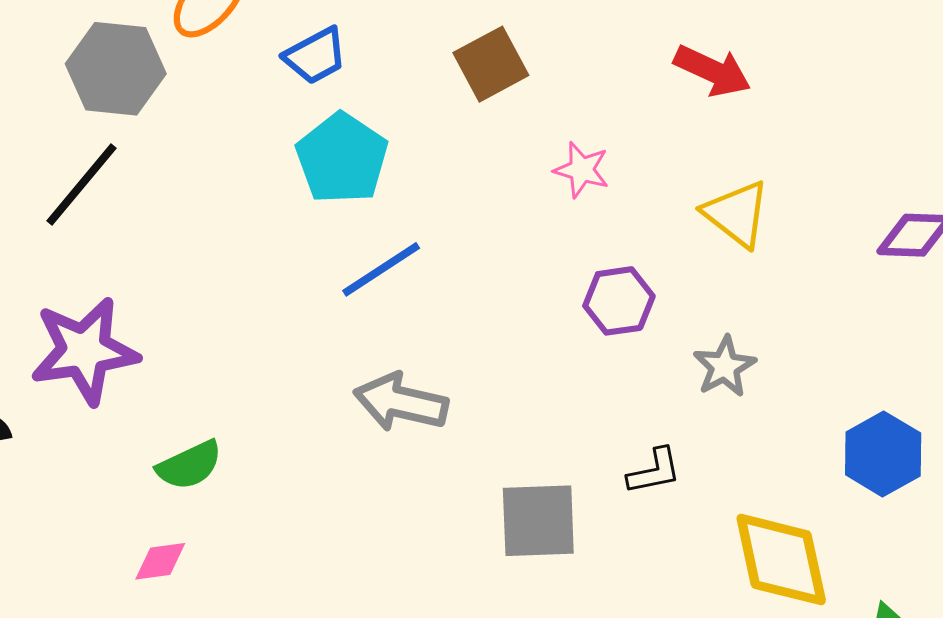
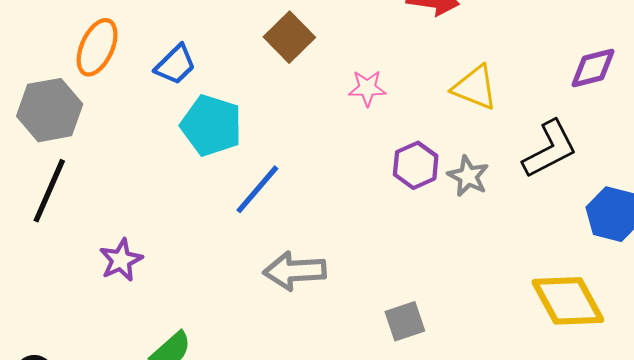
purple star: (84, 351) -> (121, 260), moved, size x0.6
gray star: (724, 367) -> (468, 176), moved
black L-shape: (654, 471) -> (550, 149), moved, size x1.6
gray square: (538, 521) -> (405, 321), size x0.7

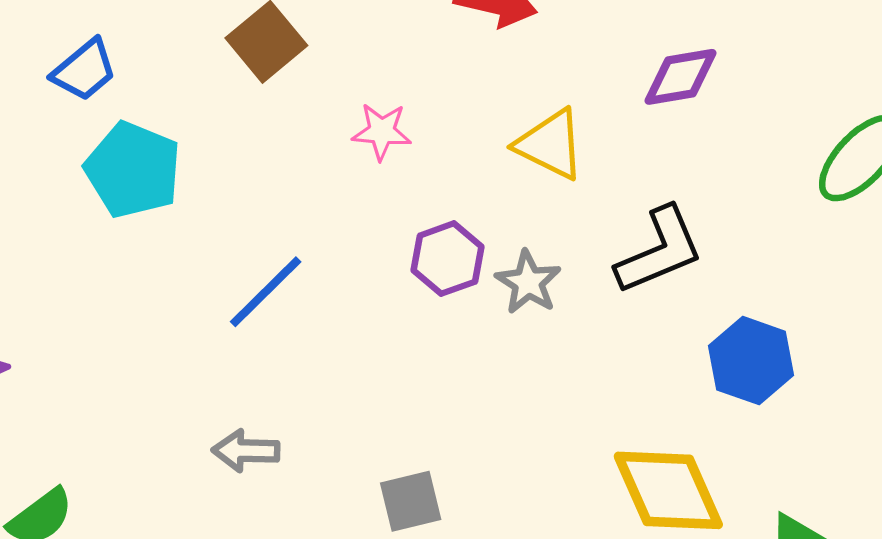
purple diamond: (593, 68) -> (681, 77), moved
blue line: (257, 189) -> (266, 292), moved
gray arrow: (295, 271) -> (246, 451), moved, size x0.7

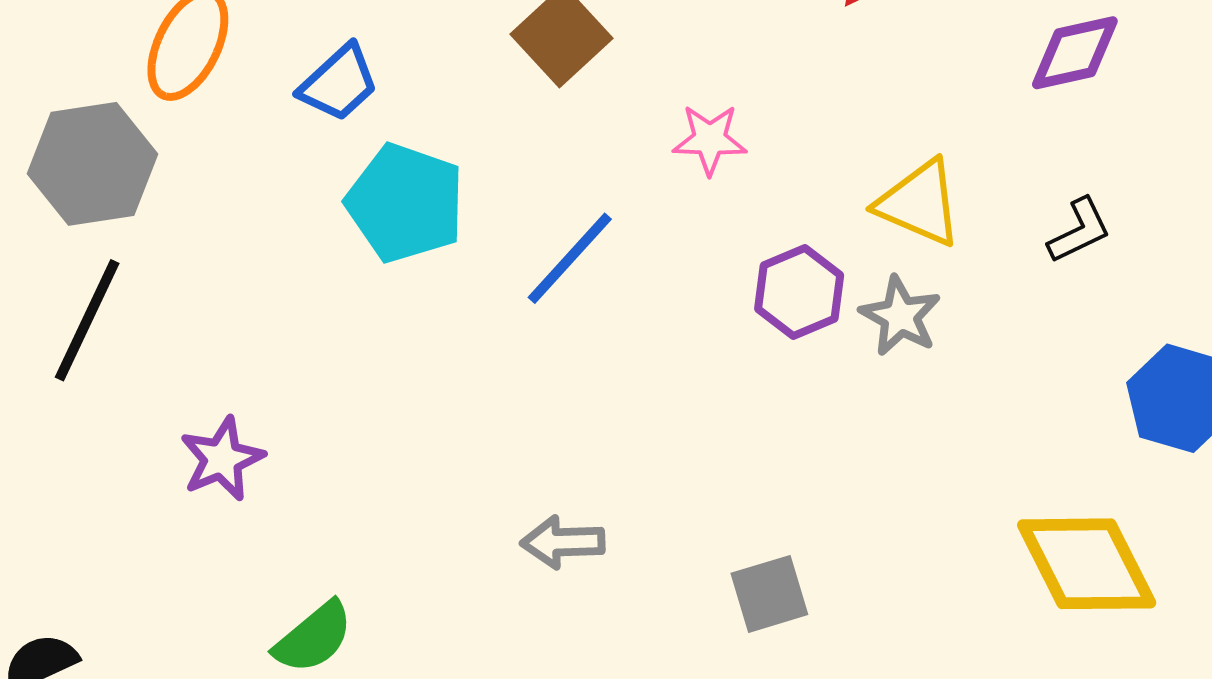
yellow triangle: (550, 144) -> (919, 203), moved
black L-shape: (660, 251) -> (1079, 231), moved, size x0.6
blue line: (266, 292) -> (570, 258), moved

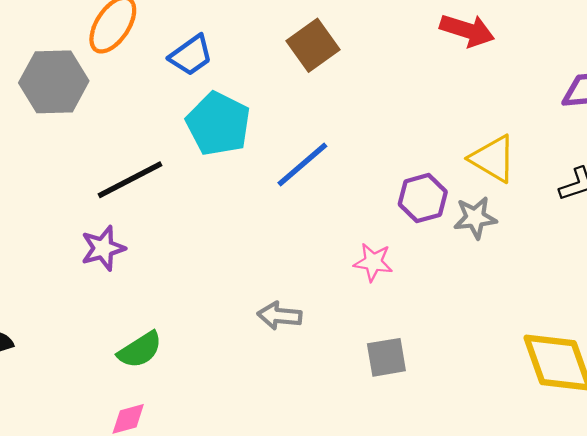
pink star: (710, 139) -> (373, 262), moved
gray star: (900, 316) -> (475, 218), turned 30
black line: (87, 320) -> (130, 180), moved, turned 30

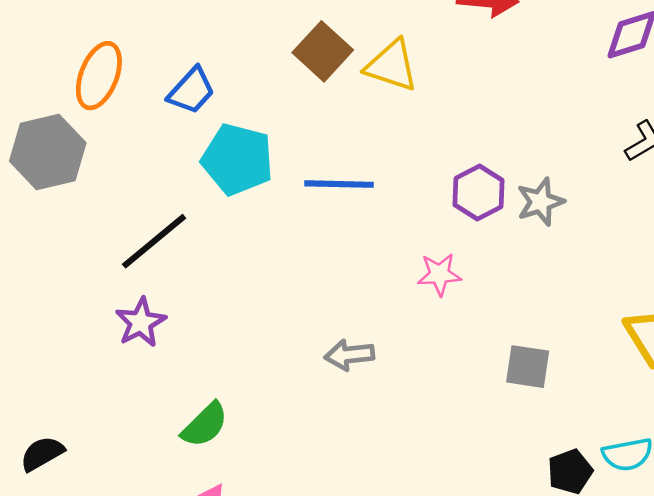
yellow triangle: (493, 159) -> (392, 66), moved
blue line: (302, 164) -> (339, 184), turned 54
gray square: (386, 357) -> (528, 367), moved, turned 30

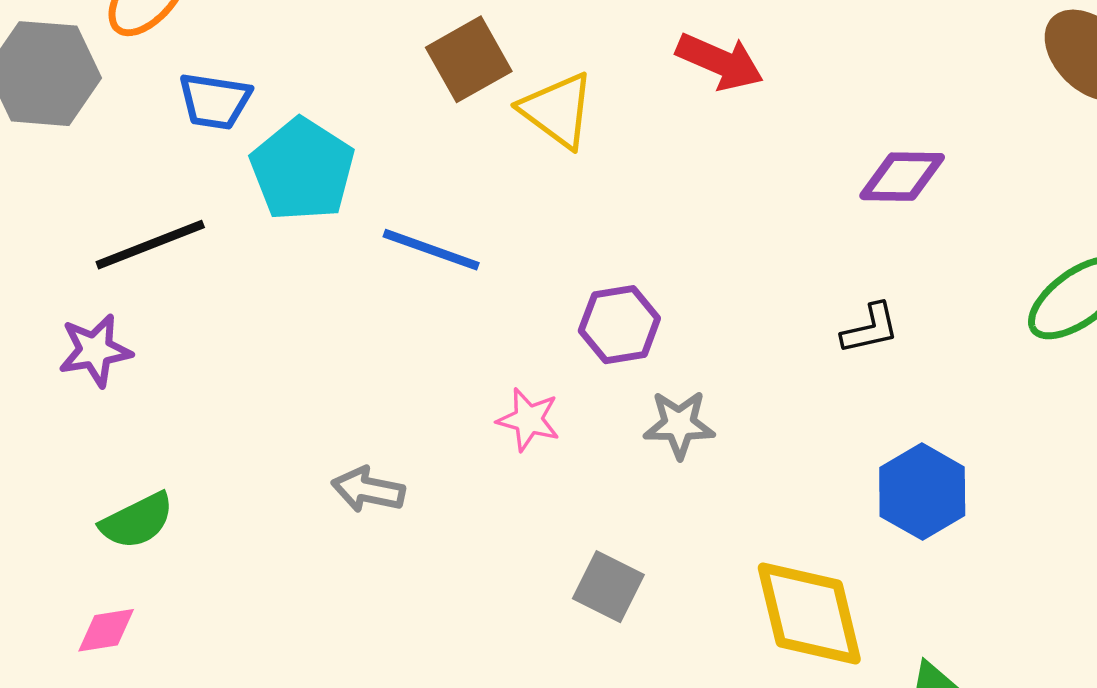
blue trapezoid: (191, 91) -> (215, 101), moved, turned 38
gray star: (540, 202) -> (679, 424), moved

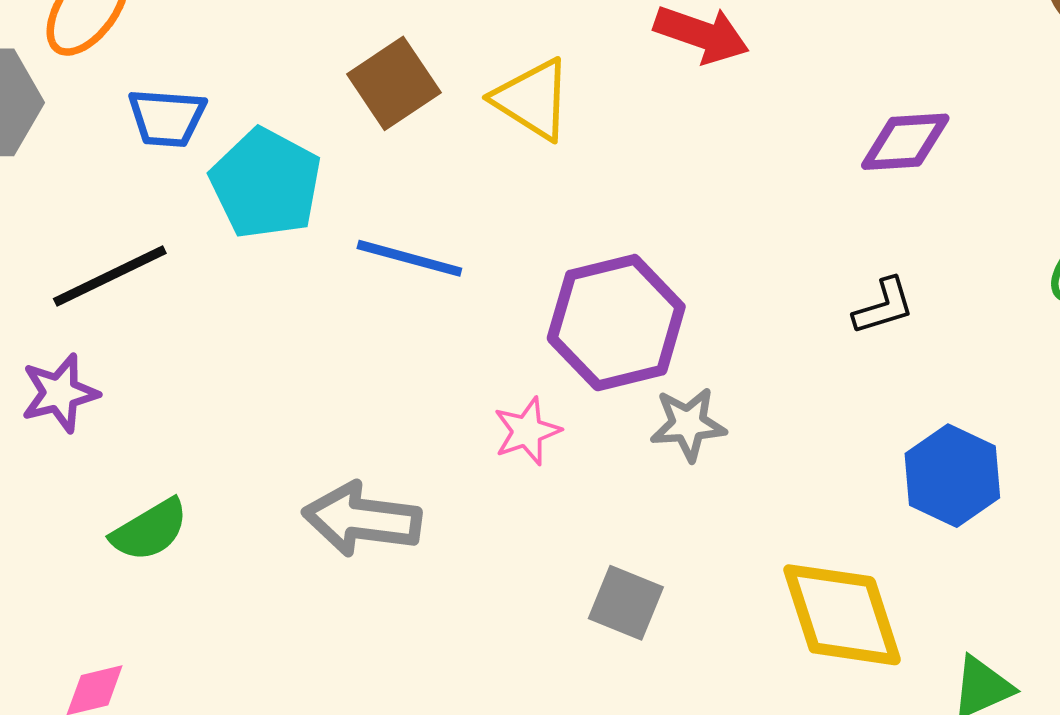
brown square: (469, 59) -> (394, 83), moved
purple hexagon: (619, 325) -> (616, 323), size x1.6
pink star: (528, 420) -> (527, 431), turned -30
gray arrow: (368, 490) -> (362, 519), size x1.5
green semicircle: (137, 521) -> (150, 530), moved

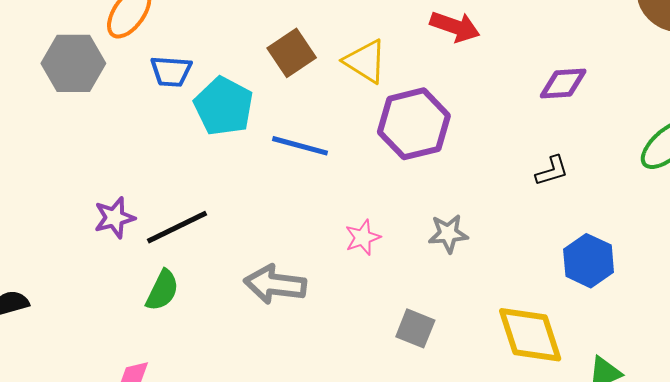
black line: (110, 276) -> (177, 227), moved
purple hexagon: (616, 323) -> (414, 124), moved
green semicircle: (150, 530) -> (162, 290), turned -33

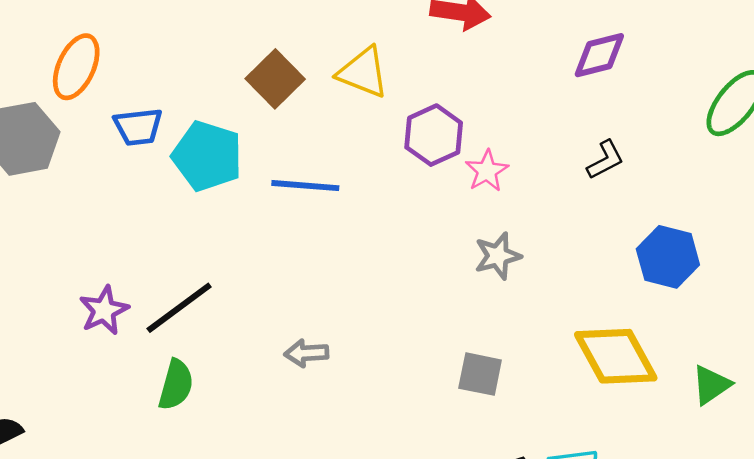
purple hexagon: (414, 124) -> (434, 135), size x0.7
pink star: (363, 237) -> (487, 171), moved
gray arrow: (275, 284) -> (306, 353), size x0.6

